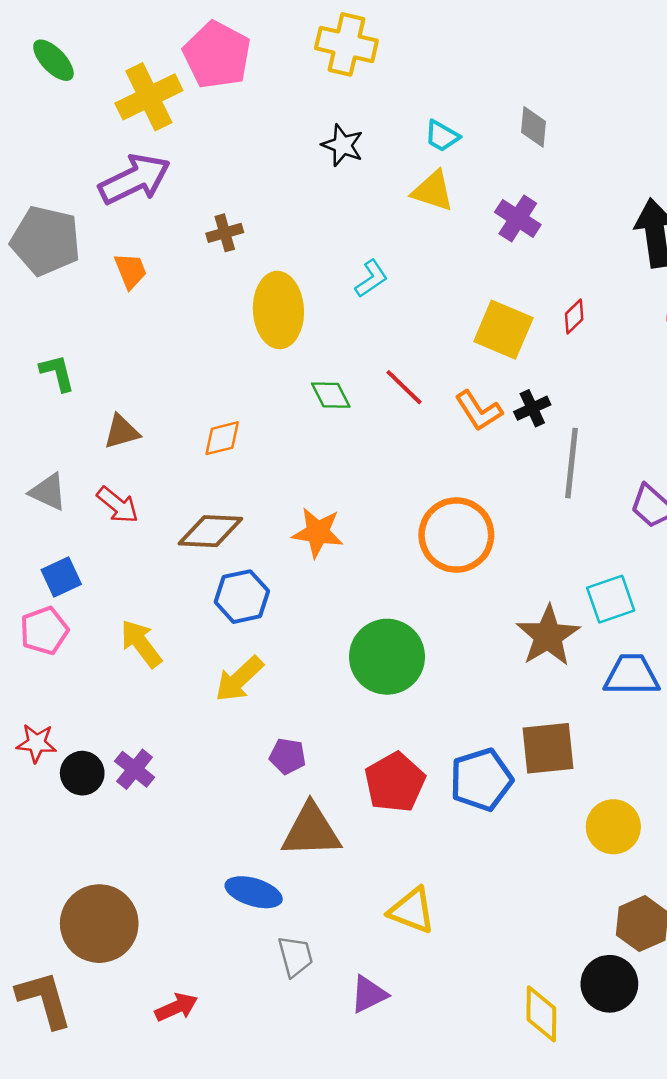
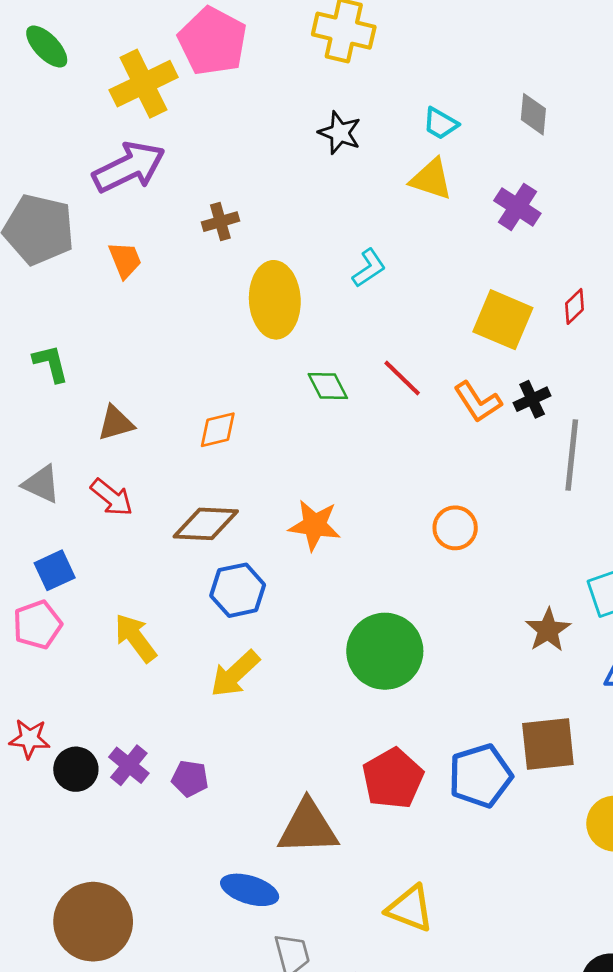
orange circle: (456, 535) -> (455, 528), size x0.6
brown star: (548, 636) -> (548, 630), size x0.7
purple pentagon: (288, 756) -> (190, 778), moved

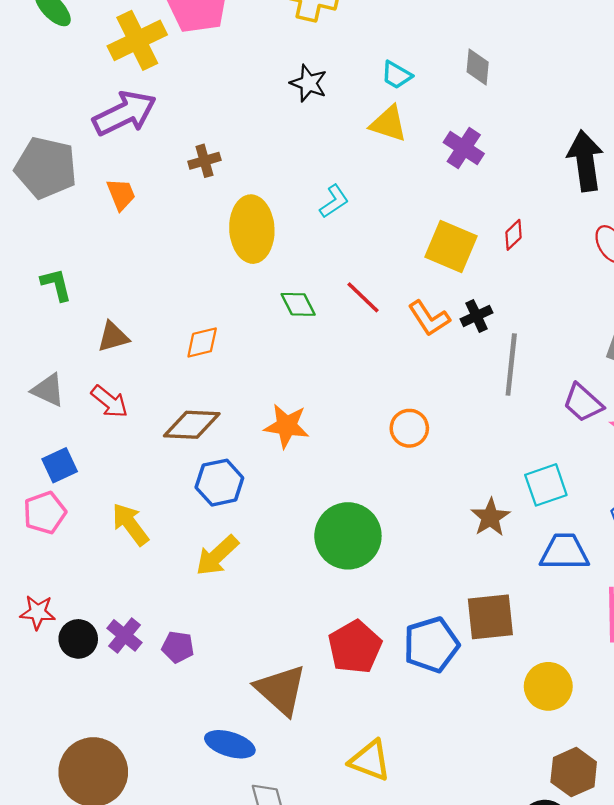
brown triangle: (308, 828) -> (281, 690), turned 44

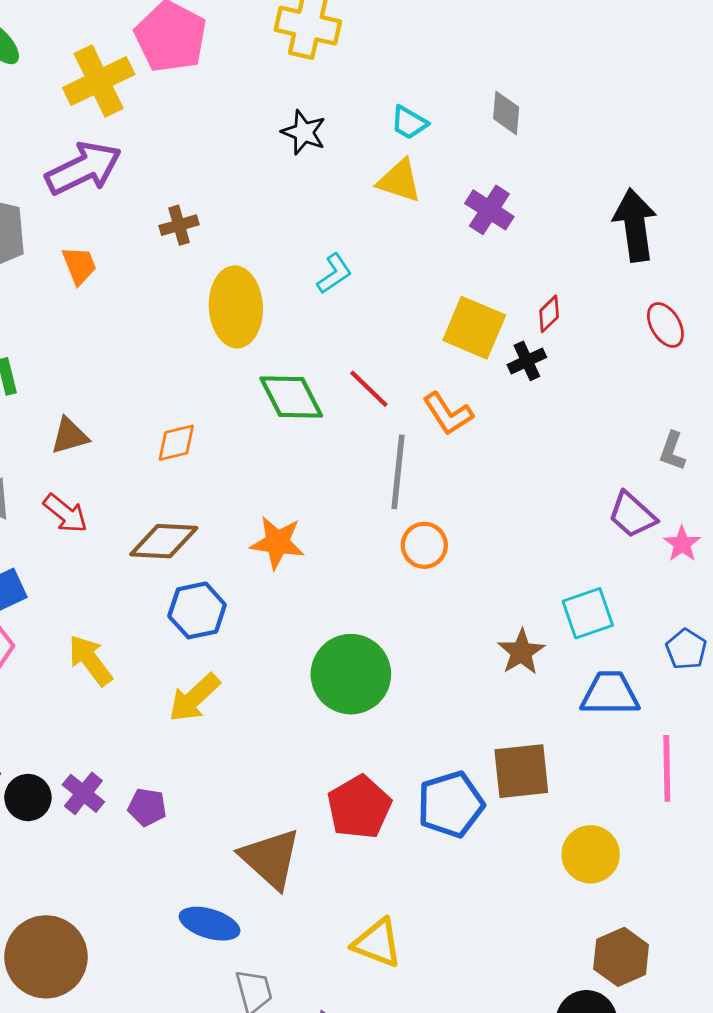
green diamond: (298, 304) -> (291, 397), size x1.5
black cross: (476, 316) -> (527, 361), moved
gray line: (511, 365) -> (398, 472), moved

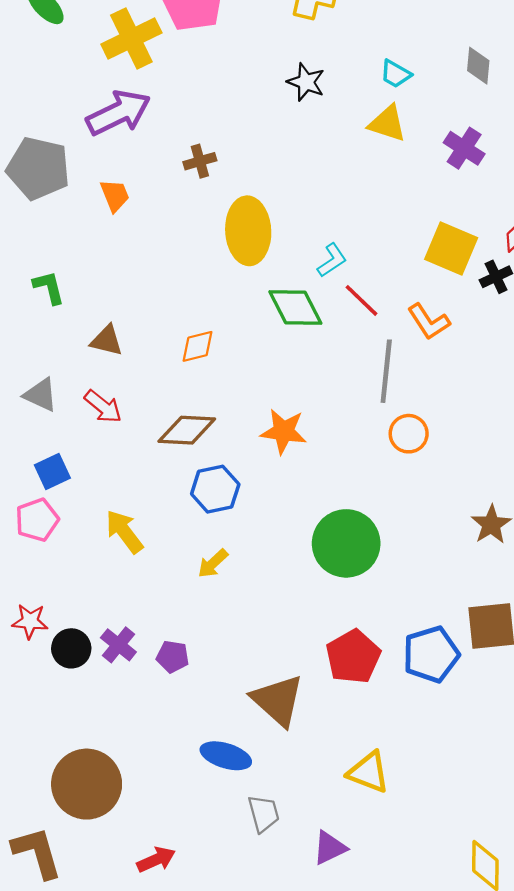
cyan L-shape: (334, 274) -> (332, 260), moved
brown triangle: (70, 436) -> (107, 341), turned 30
yellow arrow: (194, 698) -> (213, 563), size x0.7

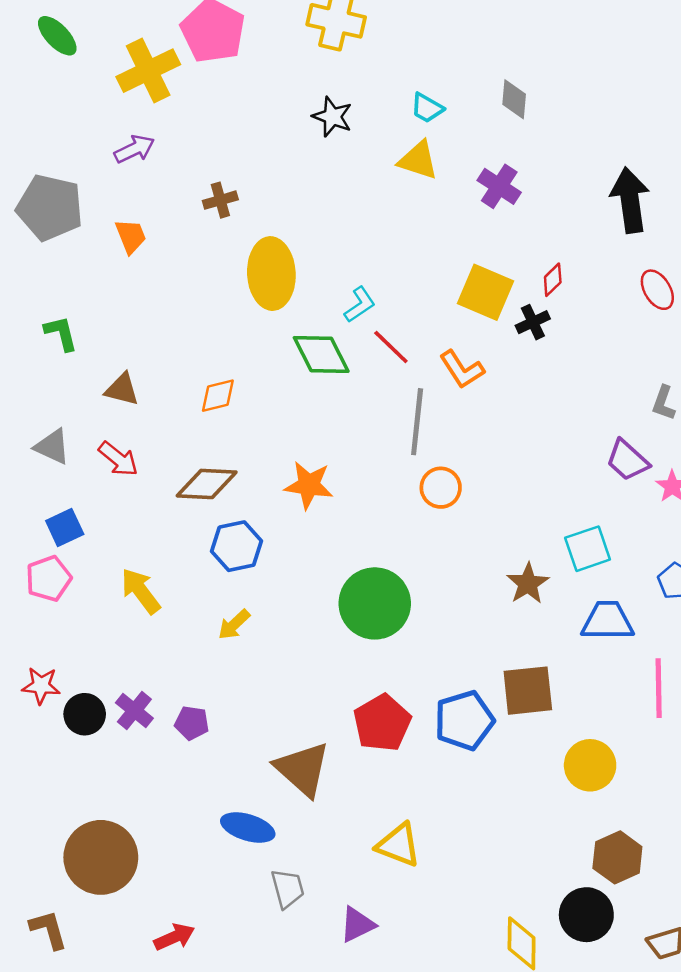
purple arrow: (118, 113) -> (134, 149), size x0.6
brown L-shape: (37, 852) -> (49, 930), size x0.7

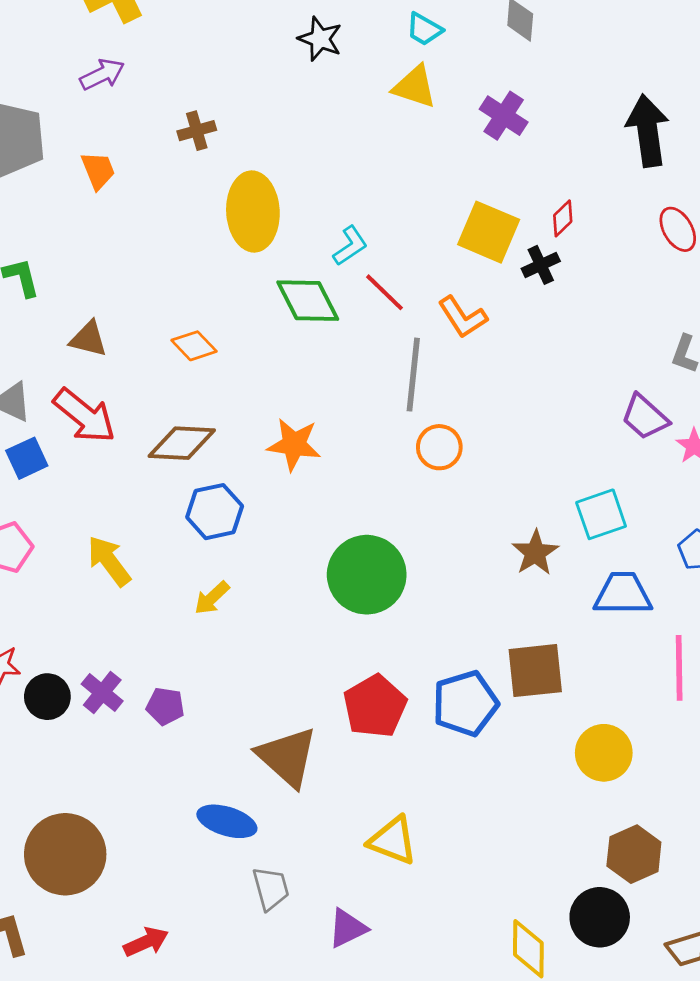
orange diamond: (218, 396) -> (194, 346), turned 60
red arrow: (118, 459) -> (84, 416), size x1.4
blue square: (65, 527) -> (27, 458), moved

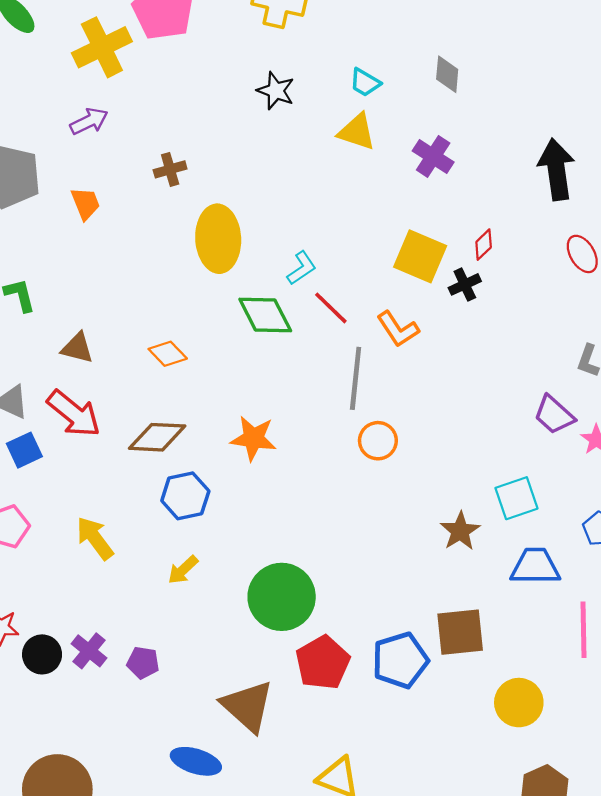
green circle: (367, 575) -> (282, 597), moved

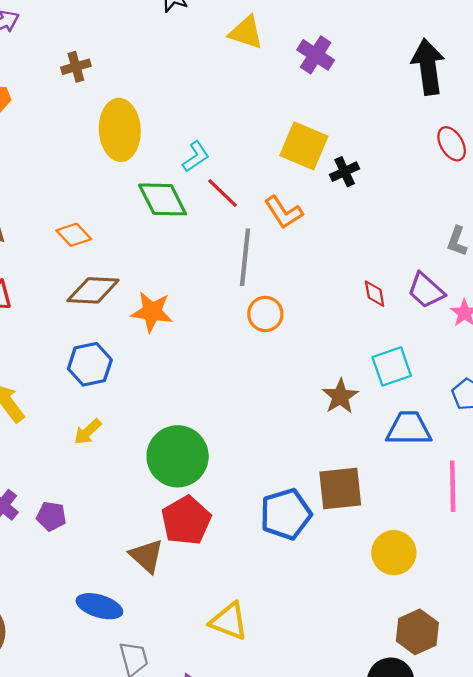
red diamond: (484, 245) -> (375, 294), moved, turned -56
brown diamond: (157, 437) -> (93, 290), moved
red pentagon: (323, 663) -> (186, 521), moved
brown triangle: (248, 706) -> (147, 556), size x0.7

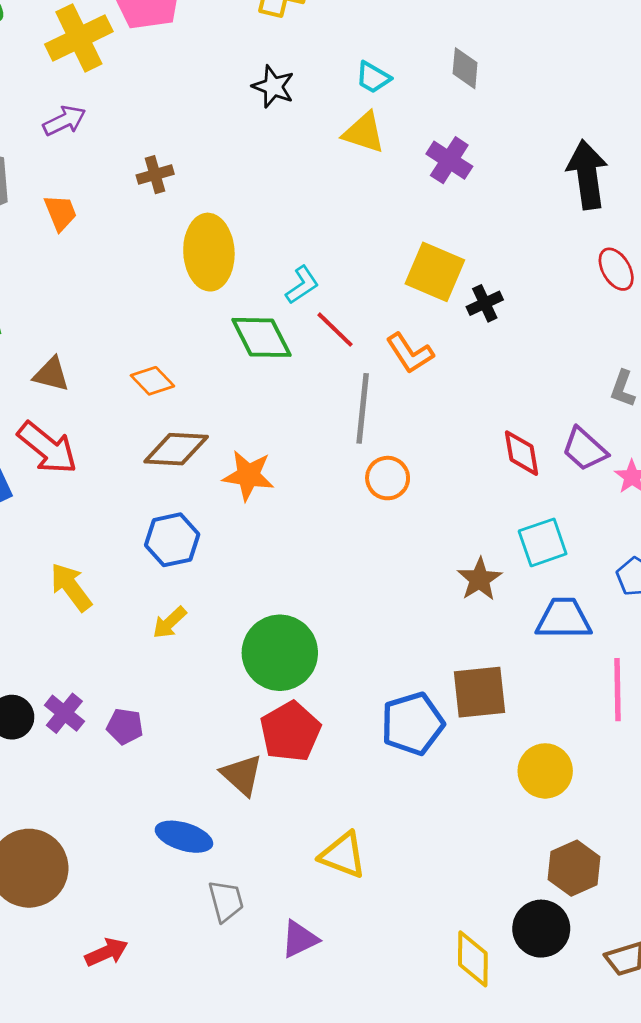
red diamond: (375, 294) -> (522, 453), size x1.4

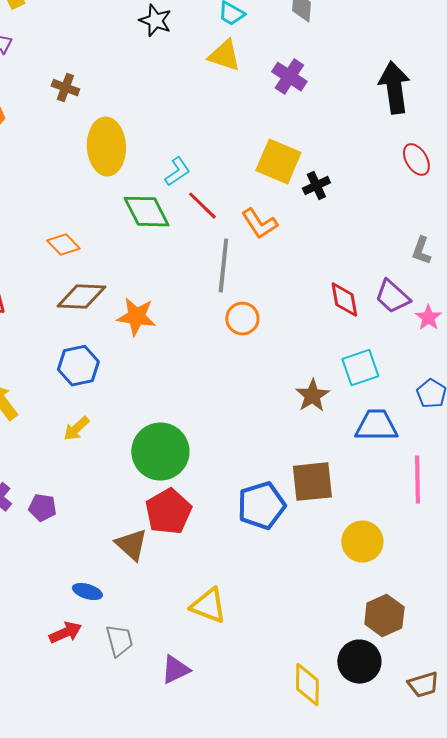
brown cross: (155, 175) -> (65, 88), turned 36
blue ellipse: (184, 837) -> (87, 592), size x0.7
red arrow: (106, 952) -> (65, 633), moved

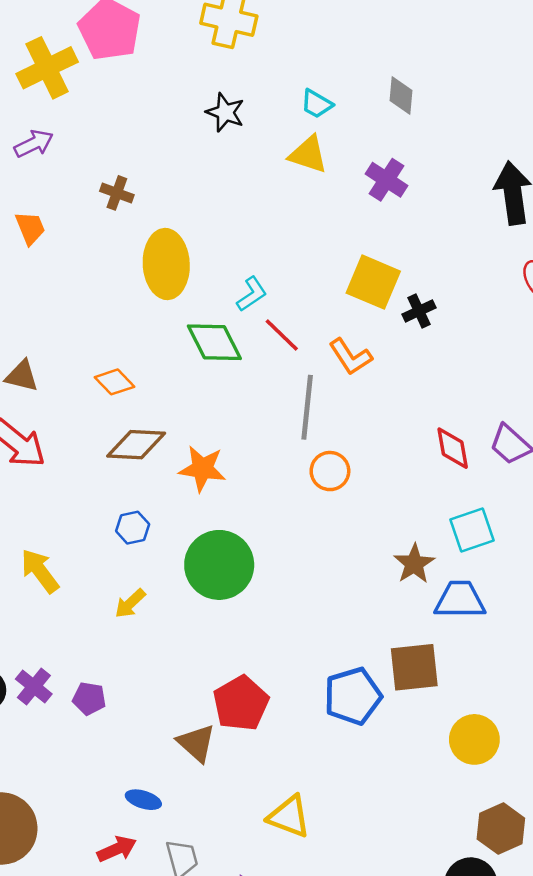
blue hexagon: (78, 366) -> (133, 528), size x0.7
blue trapezoid: (376, 426) -> (460, 600), moved
green circle: (160, 452) -> (219, 565), moved

